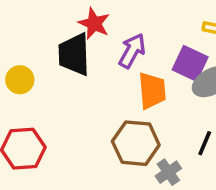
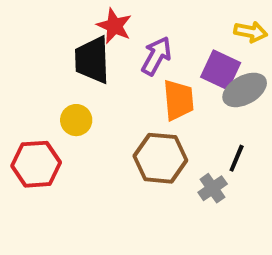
yellow circle: (20, 80) -> (76, 120), moved
gray cross: (168, 172) -> (213, 188), moved

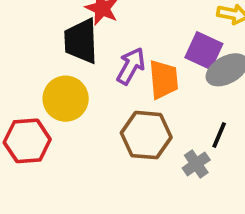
purple arrow: (156, 56) -> (131, 66), moved
yellow circle: (76, 120) -> (66, 99), size x1.5

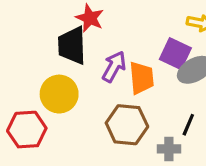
gray cross: (196, 164) -> (169, 149), turned 35

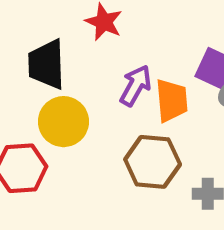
black trapezoid: (72, 46) -> (47, 64), moved

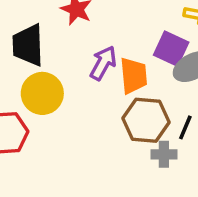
brown hexagon: (153, 162) -> (146, 120), moved

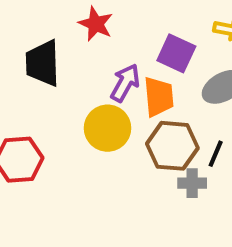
purple square: (171, 49) -> (176, 53), moved
yellow circle: (42, 93) -> (108, 128), moved

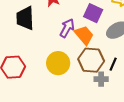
orange trapezoid: (159, 97) -> (84, 35), turned -35
yellow circle: (108, 128) -> (58, 63), moved

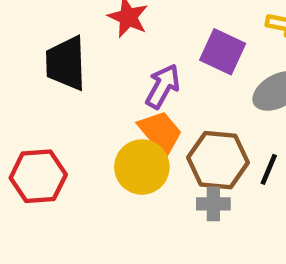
orange trapezoid: (84, 35) -> (160, 132), moved
gray cross: (101, 79) -> (213, 204), moved

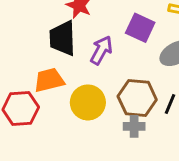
black trapezoid: (66, 63) -> (62, 38), moved
orange trapezoid: (160, 132) -> (49, 80), moved, turned -64

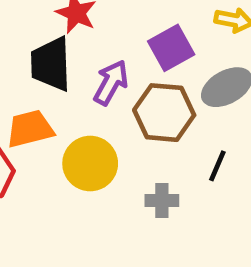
purple square: (140, 28) -> (171, 48), turned 36
brown hexagon: (137, 98) -> (164, 113), moved

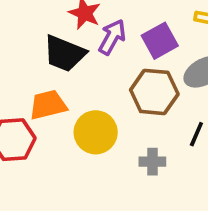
black trapezoid: (51, 64) -> (64, 53), turned -66
purple arrow: (111, 83) -> (112, 37), moved

